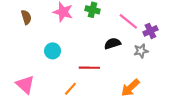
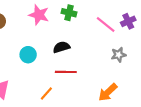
purple cross: (150, 31) -> (128, 21), moved
black semicircle: (113, 44) -> (61, 47), moved

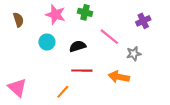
pink line: (106, 25) -> (109, 37), moved
cyan circle: (28, 55) -> (47, 42), moved
orange arrow: (108, 92) -> (119, 77), moved, turned 54

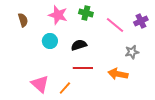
pink line: (109, 37) -> (115, 25), moved
pink triangle: (17, 87) -> (40, 84), moved

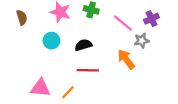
gray star: (132, 52) -> (142, 41), moved
orange arrow: (118, 74) -> (126, 59), moved, turned 42
pink triangle: (40, 84) -> (40, 88), turned -36

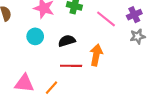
gray star: (142, 41) -> (138, 36), moved
orange arrow: (126, 59) -> (96, 55), moved, turned 48

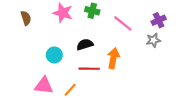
purple cross: (134, 15) -> (159, 20), moved
cyan circle: (35, 36) -> (54, 55), moved

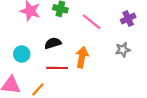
gray star: (153, 40) -> (123, 50), moved

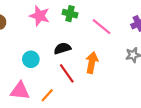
red line: (57, 68) -> (67, 73), turned 54

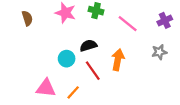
cyan circle: (31, 59) -> (67, 59), moved

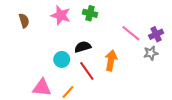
purple cross: (165, 20) -> (156, 34), moved
pink line: (128, 24) -> (131, 33), moved

